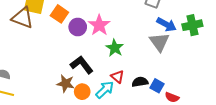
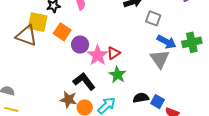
pink star: (99, 25) -> (98, 55), moved
green star: (115, 48) -> (117, 75), moved
red triangle: (117, 77) -> (114, 53), moved, turned 48

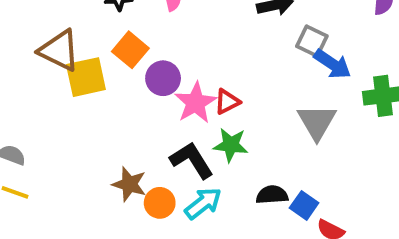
yellow square: (38, 22) -> (86, 77), moved, turned -30
blue arrow: (166, 42) -> (332, 64), moved
green star: (117, 75) -> (231, 145), turned -30
black L-shape: (84, 81) -> (192, 160), moved

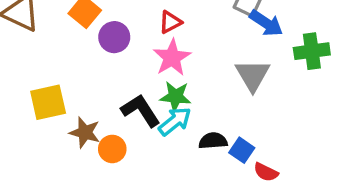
yellow square: (86, 77) -> (48, 102), moved
red triangle: (227, 102) -> (170, 22), moved
pink star: (196, 103) -> (172, 58), moved
cyan arrow: (203, 203) -> (175, 121), moved

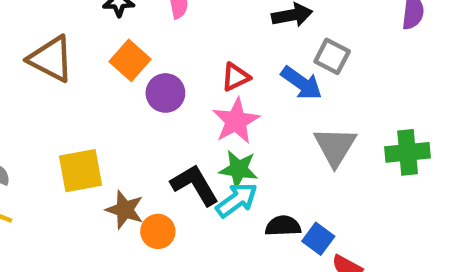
blue arrow: (266, 23) -> (302, 83), moved
green cross: (312, 51) -> (408, 152), moved

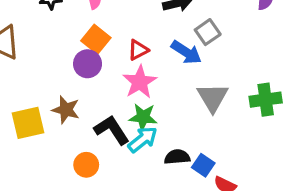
gray square: (332, 56) -> (208, 32), turned 30
orange square: (130, 60) -> (96, 39), moved
brown star: (125, 210) -> (66, 110), moved

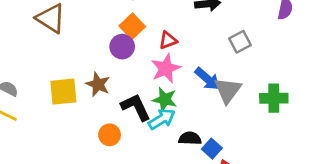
gray square: (208, 32) -> (240, 42), moved
blue arrow: (186, 52) -> (207, 79), moved

